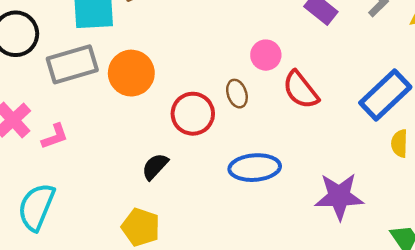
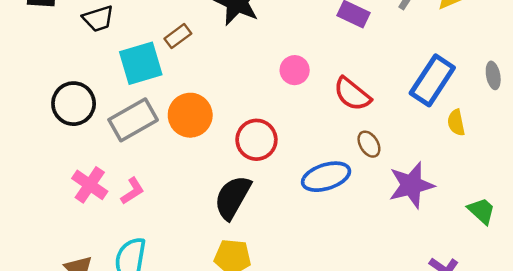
pink circle: (266, 55) -> (295, 70), moved
brown ellipse: (237, 94) -> (369, 144), moved
black semicircle: (155, 166) -> (233, 197), size x1.6

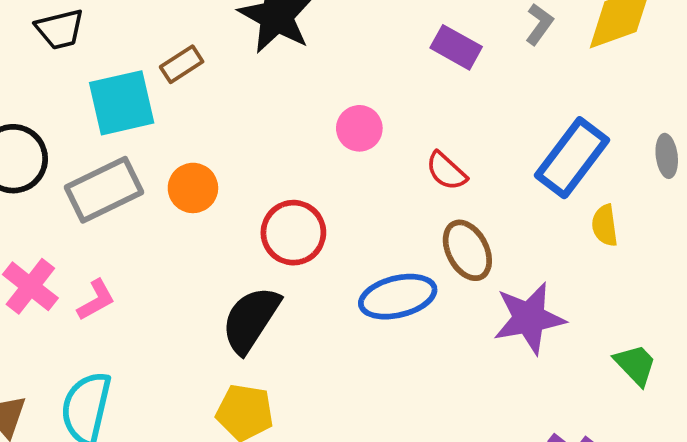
red semicircle: (352, 94) -> (446, 171), size x0.7
orange circle: (190, 115) -> (193, 188), size x0.7
brown ellipse: (369, 144) -> (467, 250), size x1.4

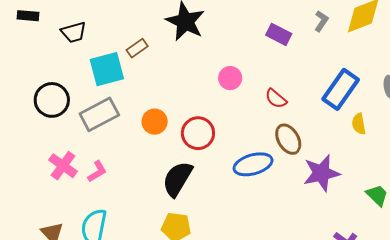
orange circle: (193, 188) -> (155, 122), moved

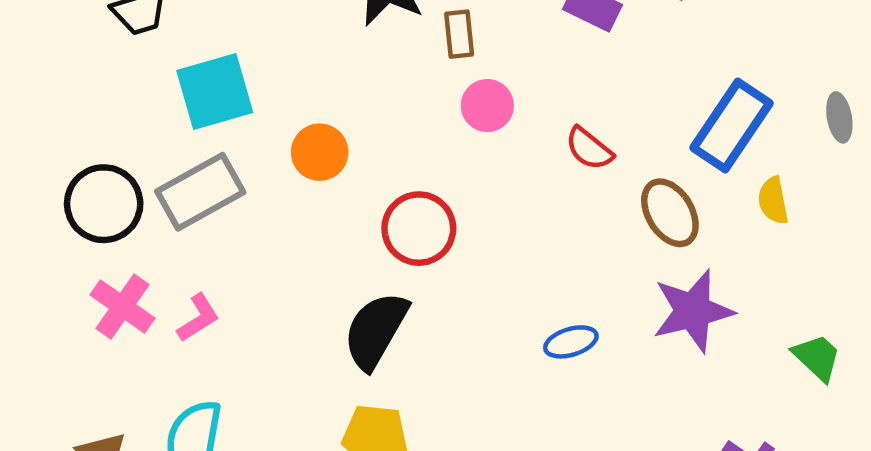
brown rectangle: (137, 48) -> (459, 34), moved, turned -60
black circle: (52, 100) -> (104, 204), moved
orange circle: (155, 122) -> (320, 152), moved
brown ellipse: (288, 139) -> (670, 213), moved
blue ellipse: (253, 164) -> (571, 342), moved, size x0.6

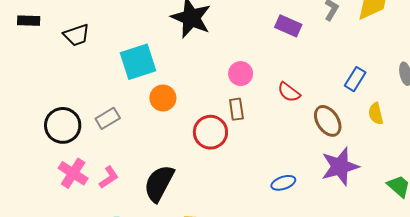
brown rectangle: (459, 34) -> (236, 109), moved
cyan square: (215, 92) -> (138, 62), moved
blue rectangle: (732, 125) -> (355, 79), size x0.6
gray rectangle: (200, 192) -> (108, 118), size x0.6
black semicircle: (376, 330) -> (159, 183), moved

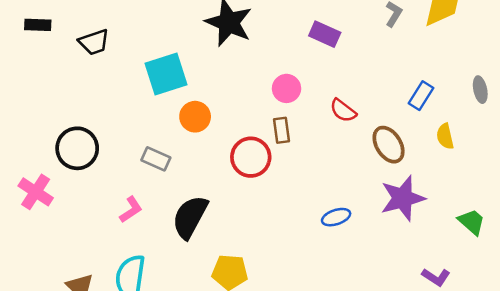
purple rectangle: (288, 26) -> (325, 34), moved
gray rectangle: (108, 118) -> (156, 159), moved, turned 55
pink cross: (73, 173) -> (36, 192), moved

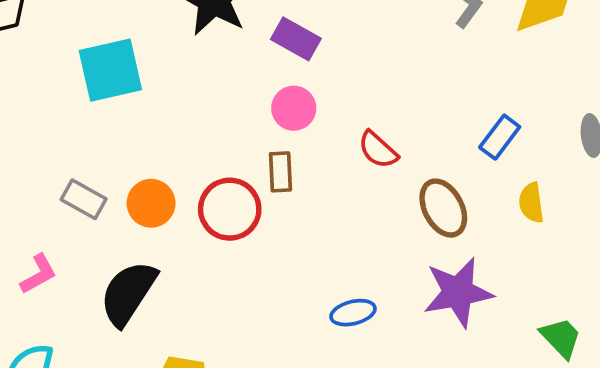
purple rectangle: (325, 34) -> (296, 39), moved
orange circle: (195, 117) -> (151, 203), moved

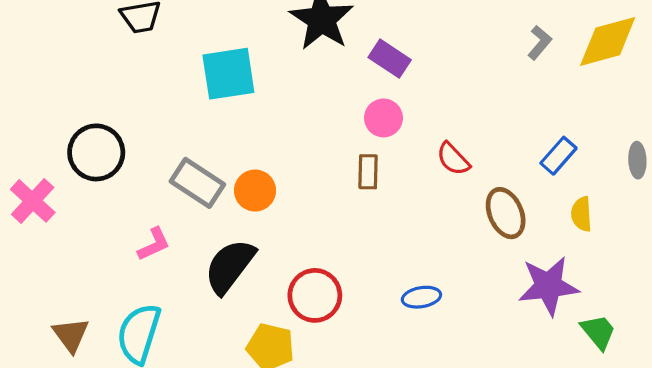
gray rectangle: (84, 199) -> (197, 183), size x1.4
red circle: (230, 209) -> (315, 295), moved
purple star: (458, 292) -> (548, 286), moved

